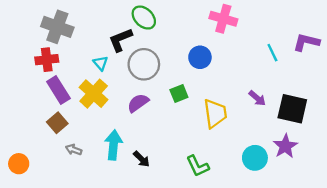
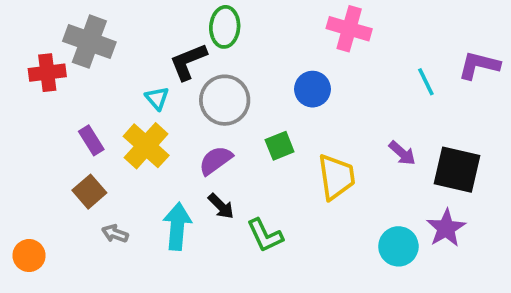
green ellipse: (144, 18) -> (225, 27), turned 50
red cross: (47, 60) -> (47, 73), moved
purple rectangle: (58, 90) -> (91, 140), size x0.7
black arrow: (141, 159) -> (221, 206), moved
green L-shape: (198, 166) -> (265, 235), moved

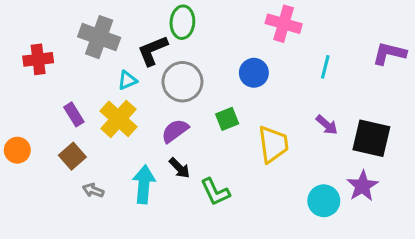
gray cross: (89, 42) -> (99, 37), moved
cyan line: (426, 82) -> (325, 67), moved, turned 40
cyan triangle: (157, 98) -> (127, 80), turned 48
orange circle: (29, 256) -> (17, 150), moved

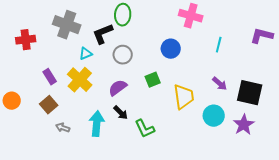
gray circle: (182, 82) -> (123, 55), size x0.7
cyan circle: (324, 201) -> (214, 116), moved

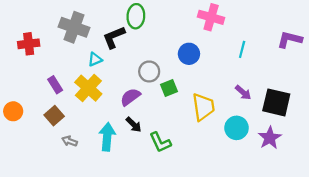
gray circle: (123, 55) -> (149, 71), moved

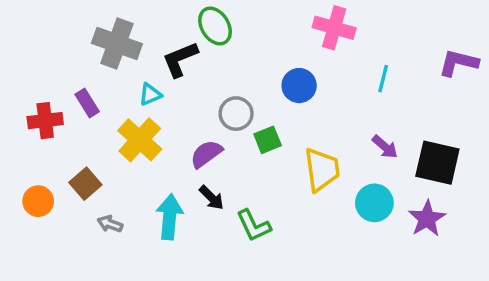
green ellipse: (136, 16) -> (215, 26), turned -35
red cross: (29, 44) -> (45, 121), moved
purple rectangle: (55, 85) -> (87, 103), moved
orange circle: (13, 111) -> (38, 201), moved

